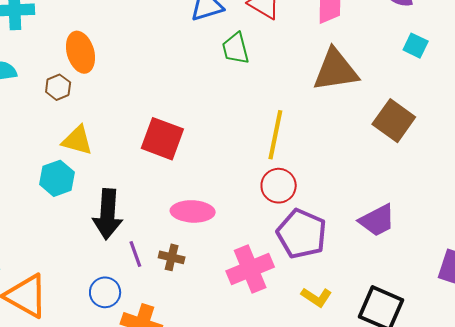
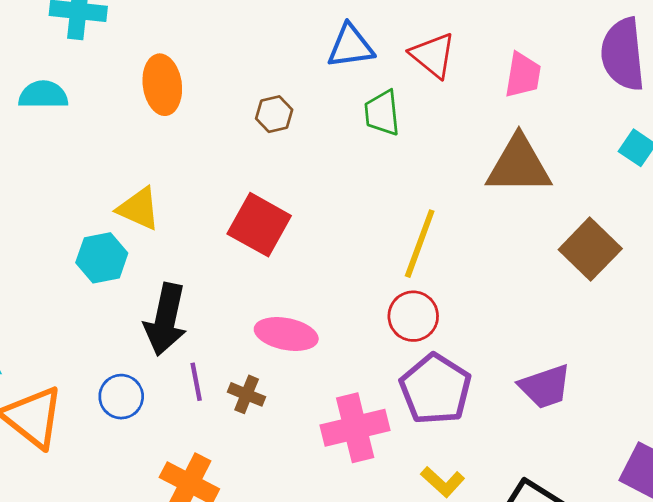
brown hexagon: (58, 87) -> (274, 114), moved
blue circle: (105, 292) -> (121, 397), moved

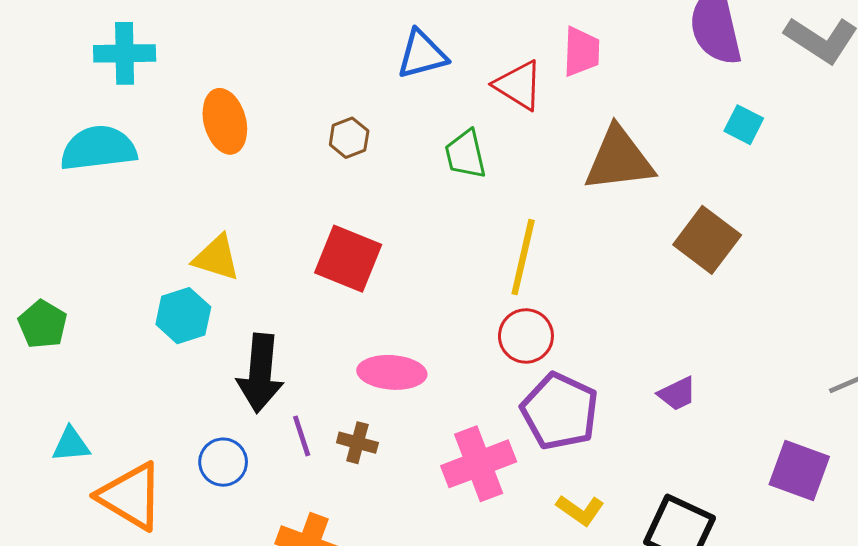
red triangle: (433, 55) -> (518, 85), moved
pink trapezoid: (523, 75) -> (581, 52), moved
cyan semicircle: (43, 95) -> (98, 148), size x1.4
green trapezoid: (382, 113) -> (465, 154), moved
purple trapezoid: (545, 387) -> (677, 394), size x0.7

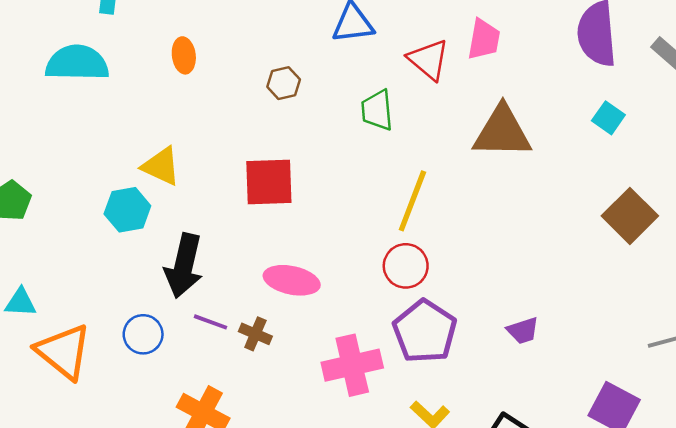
orange ellipse: (225, 121) -> (184, 55), size x0.7
brown square: (707, 240) -> (630, 216), moved
red square: (348, 259) -> (269, 182), turned -32
purple line: (302, 436) -> (210, 322), turned -60

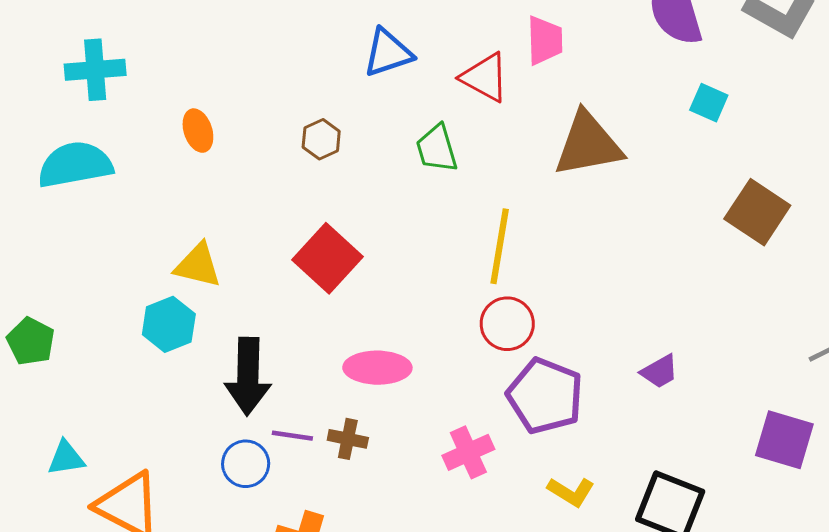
red square: (269, 182) -> (327, 258), turned -34
blue circle: (143, 334) -> (246, 464), moved
pink cross: (352, 365) -> (468, 452), size x0.7

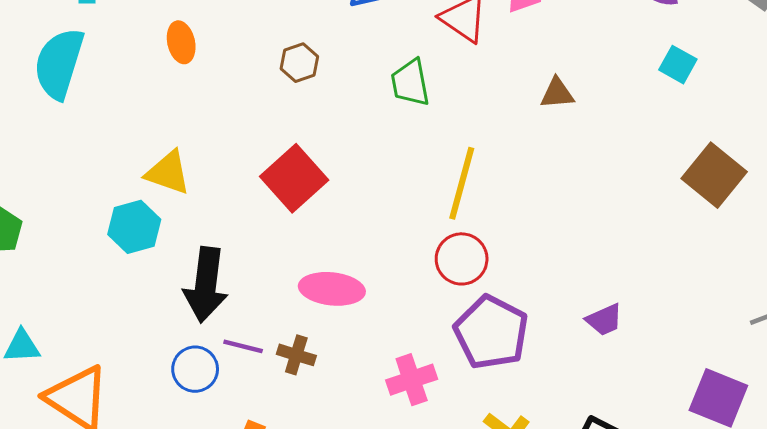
brown triangle: (588, 144) -> (557, 93), size x0.5
cyan semicircle: (75, 165) -> (59, 63), turned -68

